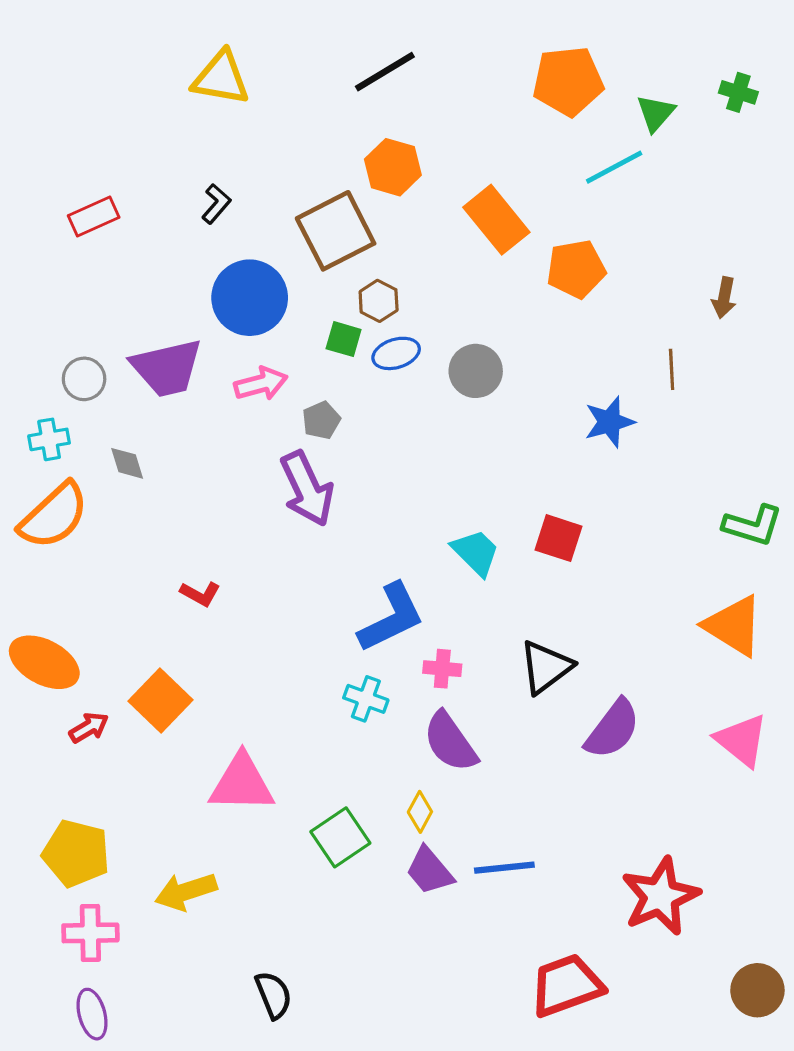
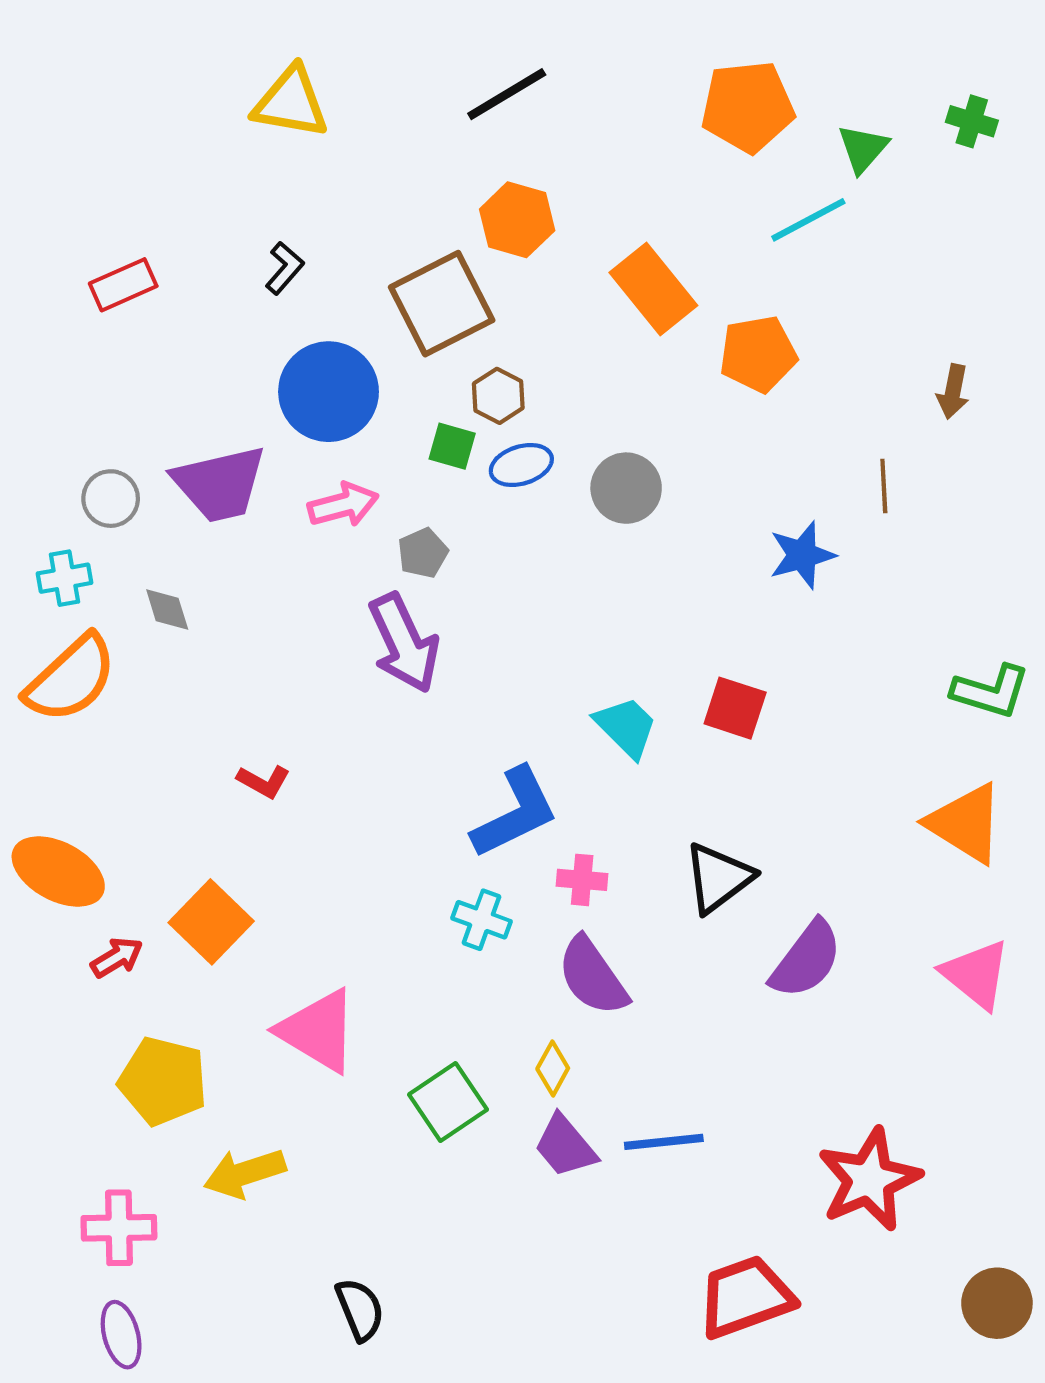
pink triangle: (242, 783) -> (318, 1031), turned 30
yellow pentagon: (76, 853) -> (163, 1081), moved

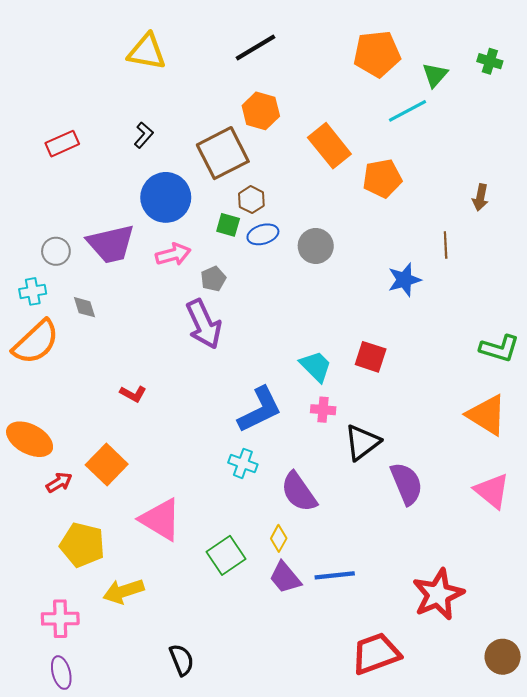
pink cross: (582, 880) -> (323, 410), moved
purple semicircle: (806, 960) -> (406, 484), turned -60

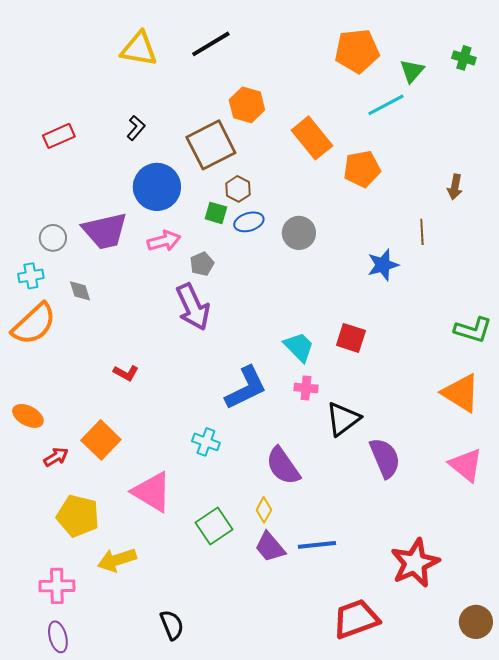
black line: (256, 48) -> (211, 44), moved
orange ellipse: (30, 439) -> (28, 416), size x0.7
cyan cross: (243, 463) -> (206, 442), moved

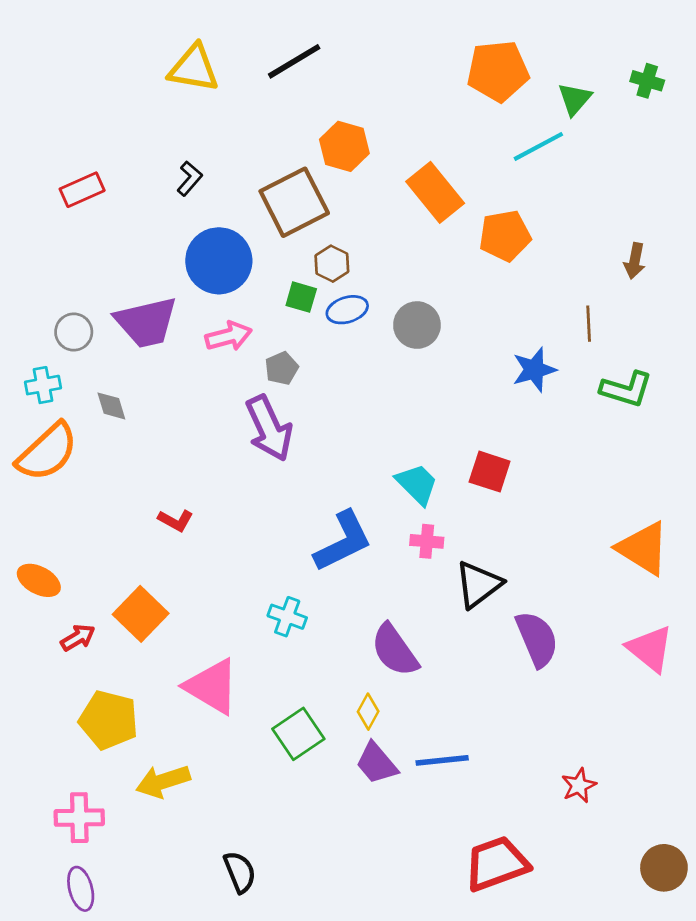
green L-shape: (473, 330) -> (626, 389), moved
red star: (415, 563) -> (579, 786), size x0.5

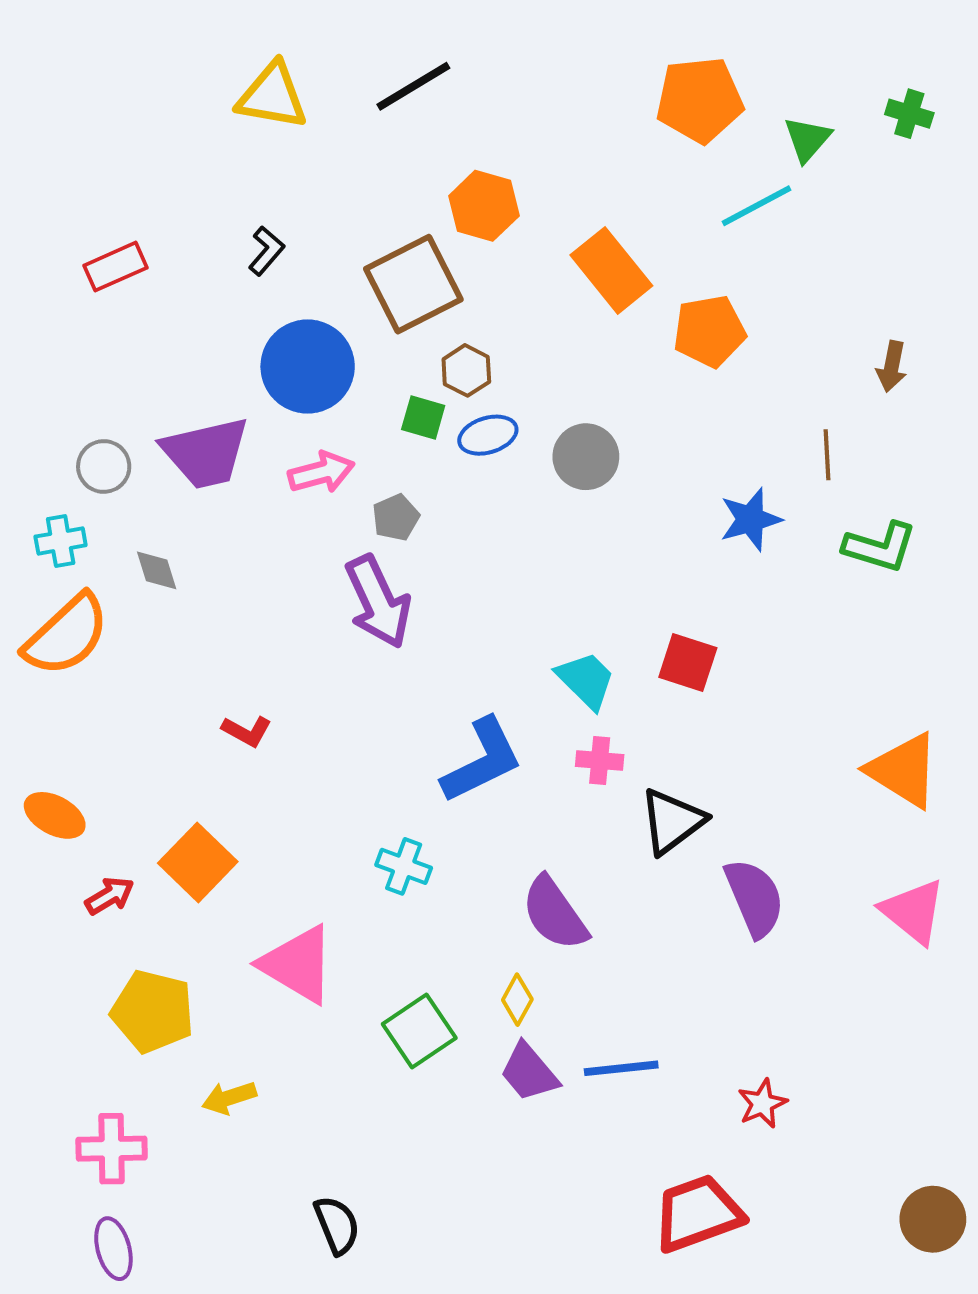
yellow arrow: (163, 781) -> (229, 1098), size x0.7
red star: (579, 786) -> (762, 1104), moved

